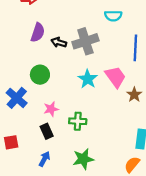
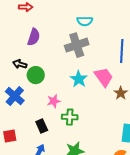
cyan semicircle: (113, 16) -> (85, 21), moved
black arrow: (59, 42) -> (20, 64), moved
pink star: (51, 109) -> (54, 101), moved

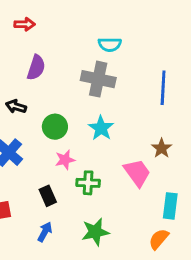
gray cross: (77, 45) -> (98, 79), turned 30
green circle: (36, 75) -> (55, 127), moved
pink trapezoid: (104, 77) -> (137, 173), moved

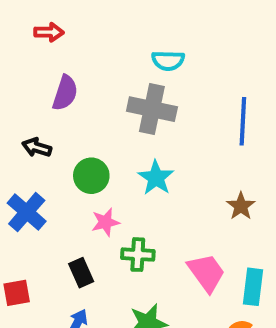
pink trapezoid: (137, 173) -> (206, 273), moved

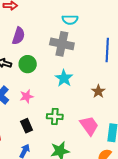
green circle: (91, 176) -> (28, 64), moved
brown star: (241, 206) -> (98, 91), moved
pink star: (105, 222) -> (27, 96), moved

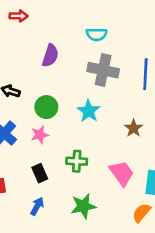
purple semicircle: (19, 36) -> (50, 56), moved
gray cross: (62, 44) -> (103, 70), moved
green circle: (28, 64) -> (46, 107), moved

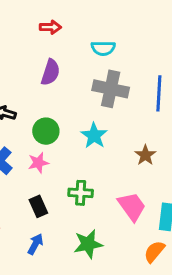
red arrow: (19, 16) -> (50, 27), moved

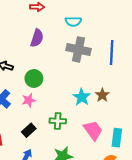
cyan star: (94, 136) -> (82, 97), moved
black rectangle: (38, 206) -> (29, 130), turned 72

